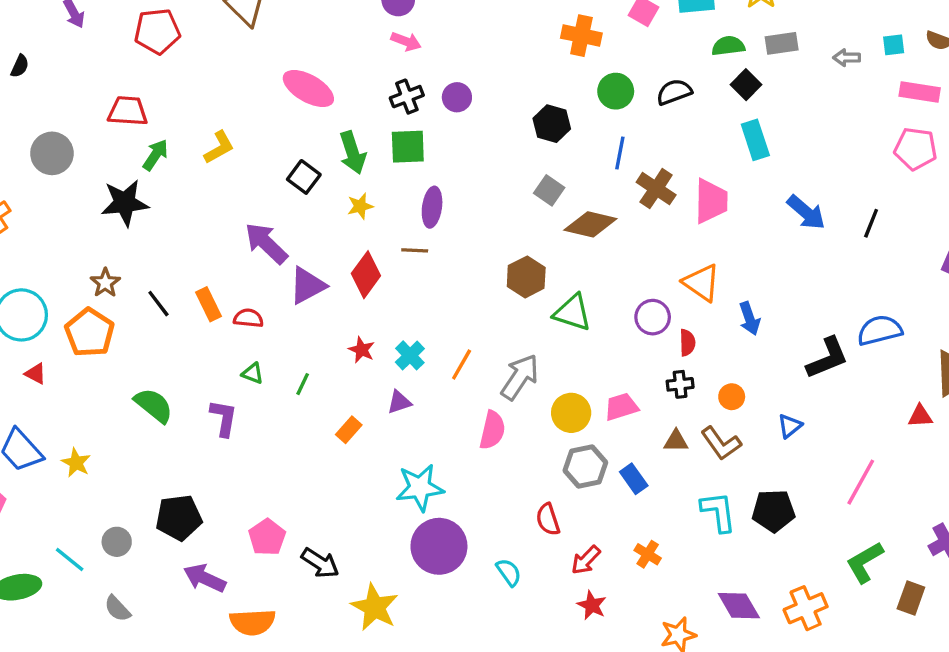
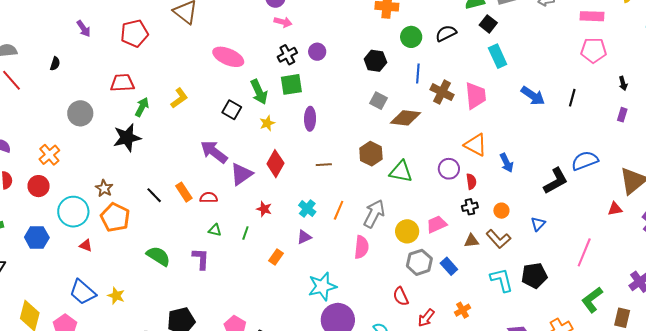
brown line: (415, 250) -> (324, 165), moved
brown star: (105, 283) -> (104, 188), moved
red star: (362, 350) -> (264, 209), moved
orange cross: (648, 554) -> (463, 310), turned 35

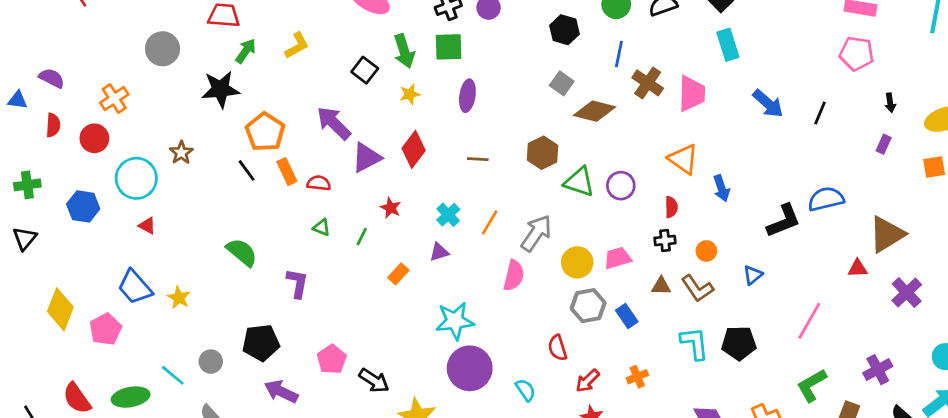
purple circle: (449, 169) -> (621, 186), moved
orange pentagon: (115, 217) -> (265, 132), moved
purple L-shape: (201, 259) -> (297, 283), moved

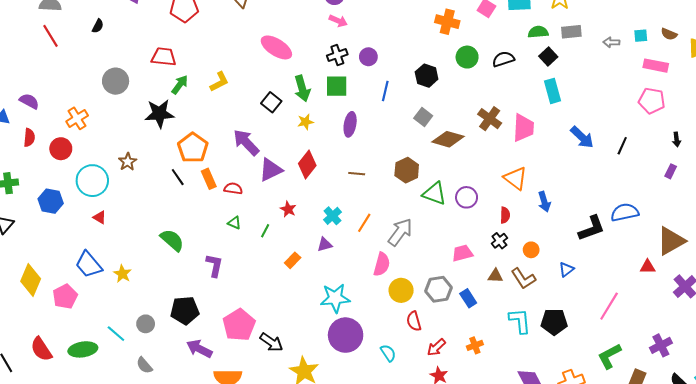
blue line: (619, 54) -> (385, 91), moved
black cross: (665, 241) -> (499, 241), turned -35
yellow circle: (577, 262) -> (401, 290), moved
pink pentagon: (332, 359) -> (239, 325), size x1.4

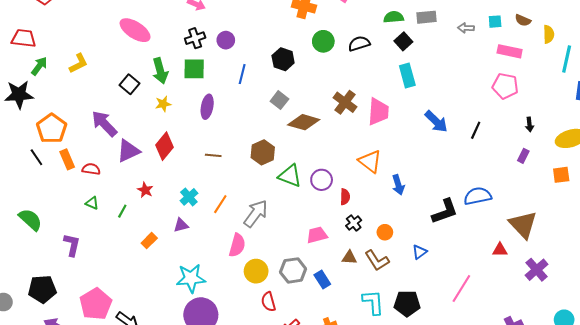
red semicircle: (505, 215) -> (345, 197), moved
brown triangle: (671, 241) -> (523, 225), turned -44

